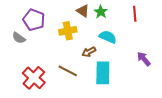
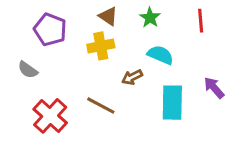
brown triangle: (83, 11) -> (108, 16), moved
gray semicircle: (19, 38) -> (28, 70), moved
cyan rectangle: (103, 73) -> (172, 103), moved

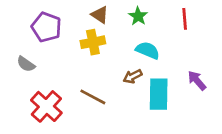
brown arrow: (132, 77) -> (133, 76), moved

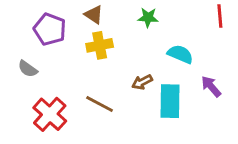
brown triangle: (100, 15) -> (94, 15), moved
green star: (138, 16) -> (148, 18), turned -30
red line: (185, 19) -> (220, 16), moved
cyan semicircle: (148, 50) -> (180, 54), moved

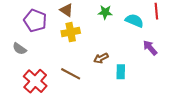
cyan semicircle: (180, 54) -> (134, 21), moved
purple arrow: (211, 86) -> (150, 48), moved
cyan rectangle: (170, 101) -> (121, 72), size x0.6

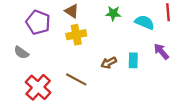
cyan rectangle: (121, 72) -> (133, 60), moved

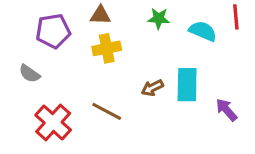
brown triangle: (72, 11) -> (100, 15), turned -32
purple pentagon: (38, 22) -> (53, 31), turned -30
purple arrow: (161, 51) -> (226, 110), moved
cyan rectangle: (133, 60) -> (187, 85), size x1.5

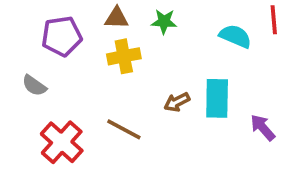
green star: (159, 18) -> (164, 22), moved

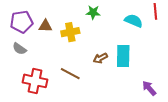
brown triangle: (117, 18) -> (45, 26), moved
purple pentagon: (62, 36) -> (22, 22), moved
purple arrow: (263, 128) -> (149, 88), moved
red cross: (62, 142) -> (35, 81), turned -30

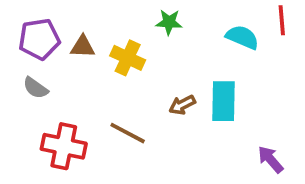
yellow cross: (70, 32) -> (128, 58), turned 36

